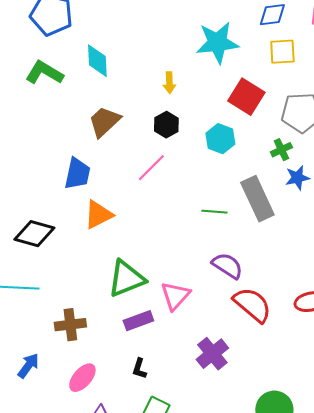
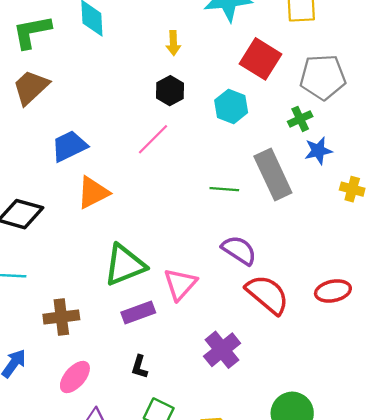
green L-shape: (44, 73) -> (32, 32), turned -42
brown trapezoid: (104, 122) -> (31, 87), moved
blue trapezoid: (77, 174) -> (69, 146), turned -128

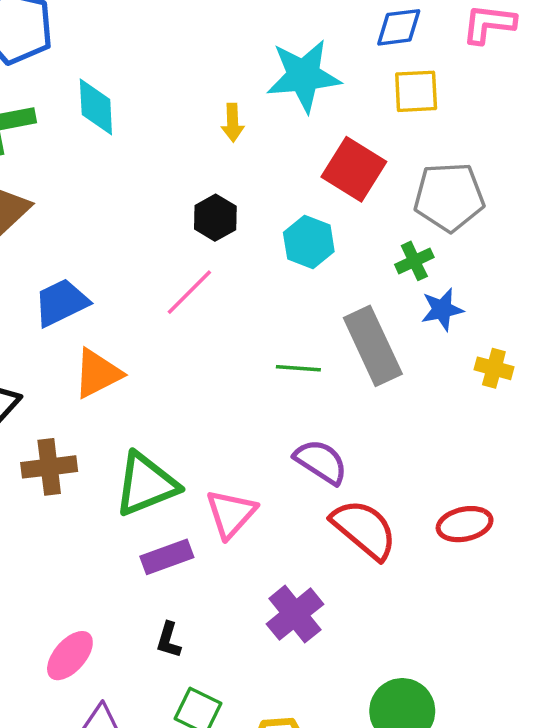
yellow arrow: (173, 43) -> (233, 123), moved
brown cross: (61, 317) -> (49, 467), moved

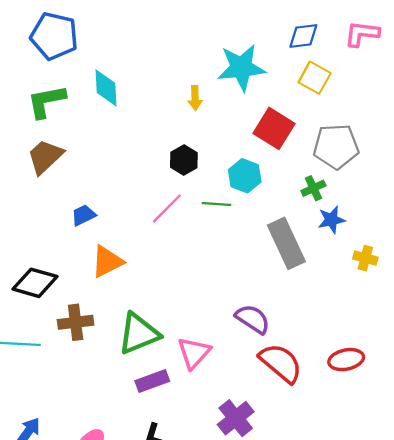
yellow square: (416, 91) -> (315, 78), turned 32
blue trapezoid: (61, 303) -> (83, 215), size x0.7
green line: (298, 368) -> (217, 204), moved

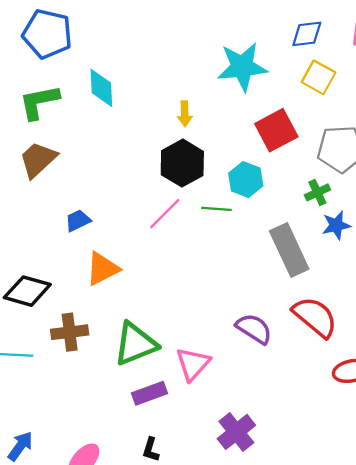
yellow arrow: (195, 98) -> (185, 114), moved
red square: (274, 128) -> (276, 130), turned 30
black hexagon: (184, 160) -> (182, 163), size x1.5
red semicircle: (281, 363) -> (315, 317), moved

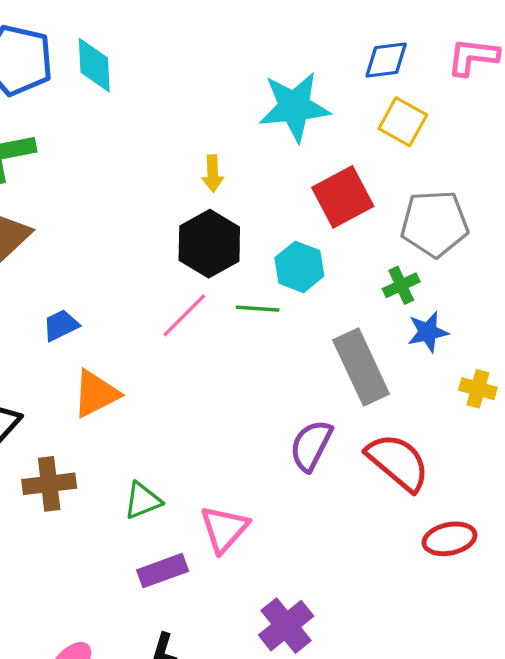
cyan diamond: (101, 88) -> (94, 65), moved
purple semicircle: (254, 329) -> (311, 445), moved, turned -96
green triangle: (135, 344) -> (143, 500), size x0.6

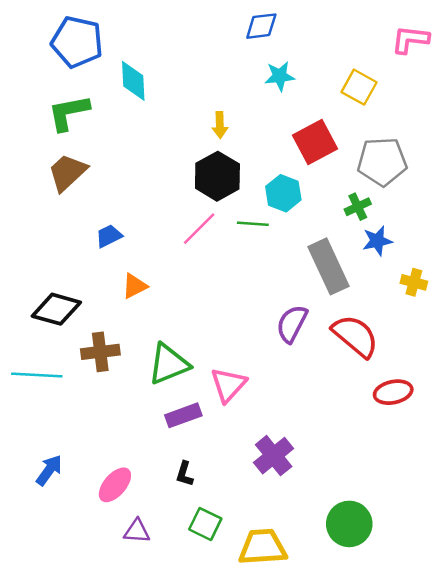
blue diamond: (386, 60) -> (261, 26), moved
cyan diamond: (94, 65) -> (133, 81), moved
cyan star: (294, 107) -> (280, 76), size x0.6
orange triangle: (96, 394) -> (134, 286), size x0.7
green triangle: (143, 500) -> (169, 364), size x1.5

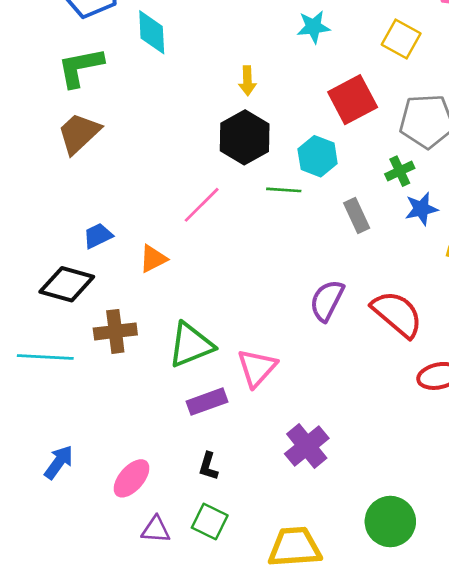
pink line: (199, 229) -> (202, 205), moved
blue trapezoid: (109, 236) -> (98, 236), moved
gray rectangle: (328, 266) -> (357, 216), moved, size x0.6
green square: (205, 524) -> (210, 522), moved

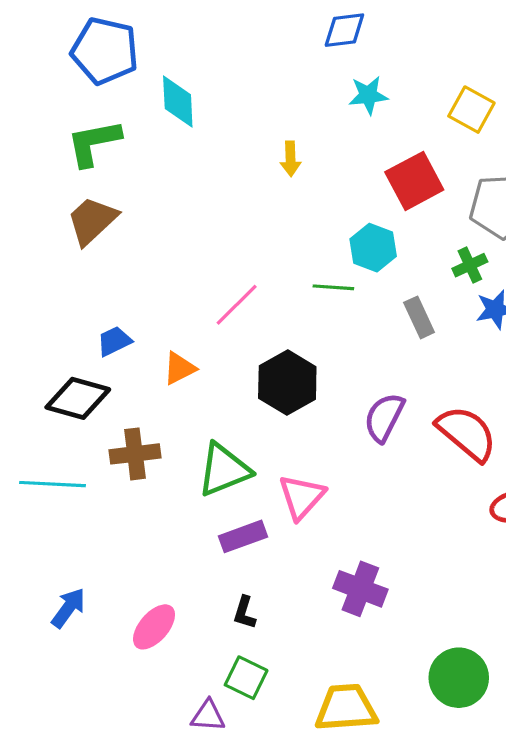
black hexagon: (245, 137) -> (287, 383), moved
purple cross: (307, 446) -> (360, 589), turned -30
purple triangle: (156, 530) -> (208, 716), moved

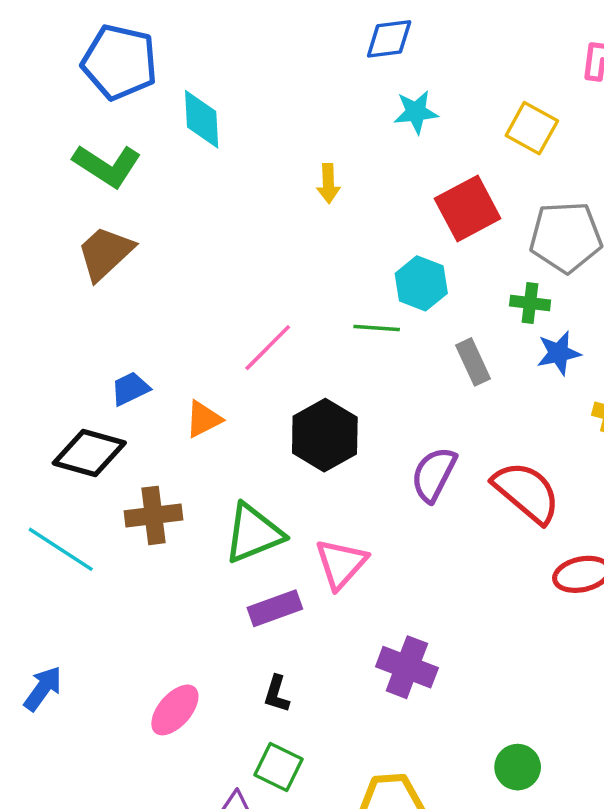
green L-shape: (94, 143) -> (107, 166), turned -136
green cross: (470, 265) -> (530, 303), turned 32
cyan line: (52, 484) -> (61, 549), turned 30
blue arrow: (68, 608) -> (43, 689), moved
green circle: (459, 678) -> (518, 767), size x0.7

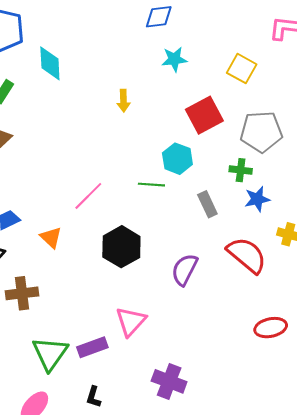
orange triangle: (203, 419) -> (51, 237), turned -50
red semicircle: (527, 492) -> (247, 255), moved
green triangle: (253, 533) -> (50, 353), moved, turned -33

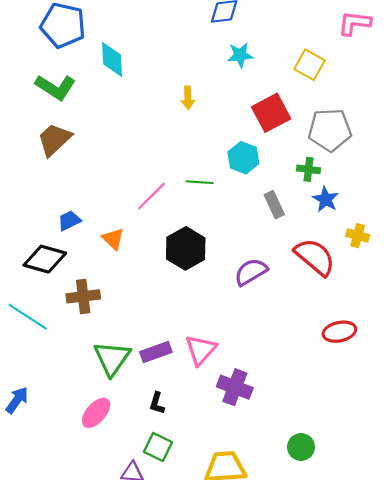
green line: (151, 185) -> (200, 182), moved
blue star: (257, 199) -> (326, 199), turned -30
purple semicircle: (185, 270) -> (251, 272), turned 32
pink triangle: (131, 321) -> (201, 350), moved

